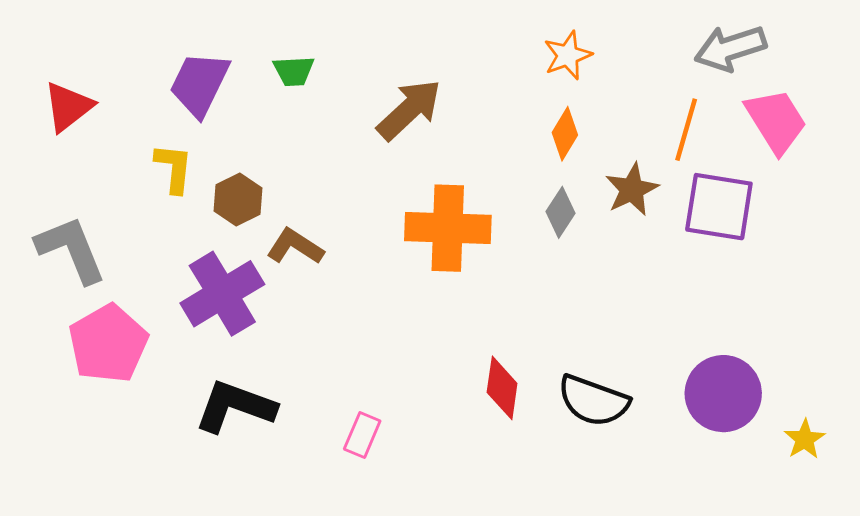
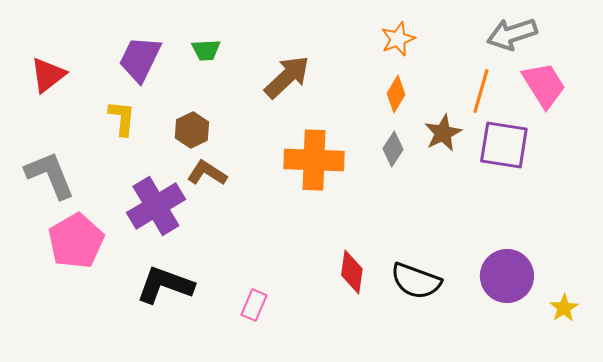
brown hexagon: (238, 199) -> (192, 130), moved

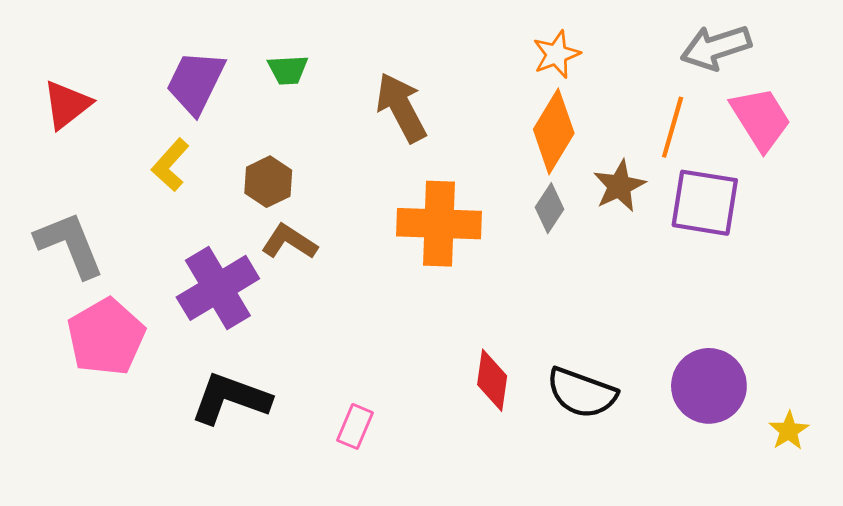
brown arrow: (287, 77) -> (401, 108), turned -75
orange diamond: (396, 94) -> (554, 131), size x1.6
yellow L-shape: (122, 118) -> (170, 165), turned -144

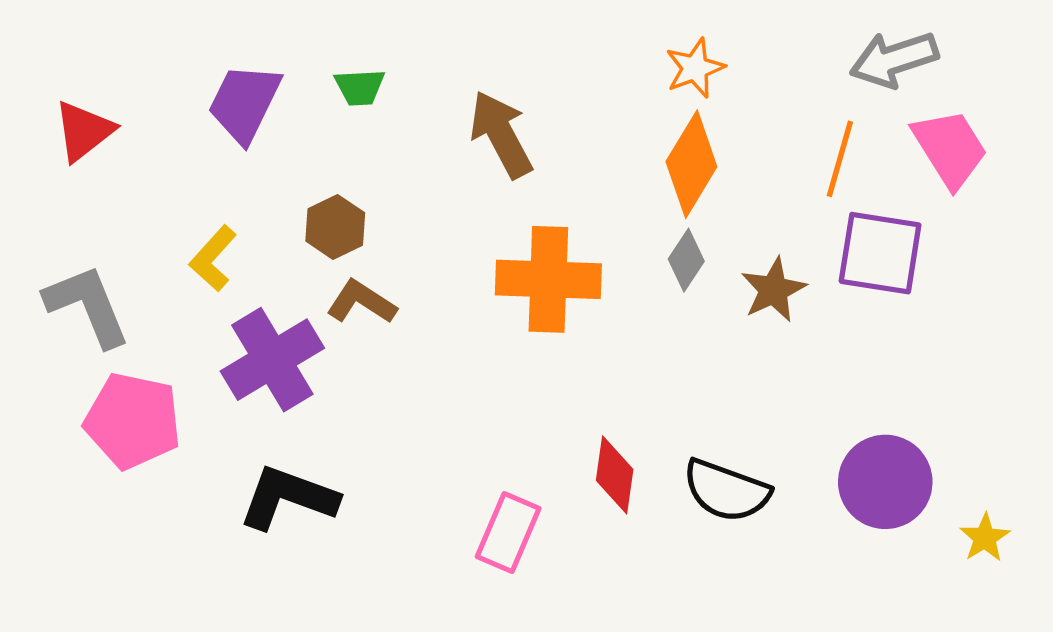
yellow L-shape: (170, 165) -> (213, 258), moved
brown star: (619, 186) -> (774, 290), moved
pink pentagon: (106, 337) -> (133, 421), turned -30
pink rectangle: (355, 426) -> (508, 533), moved, size x1.4

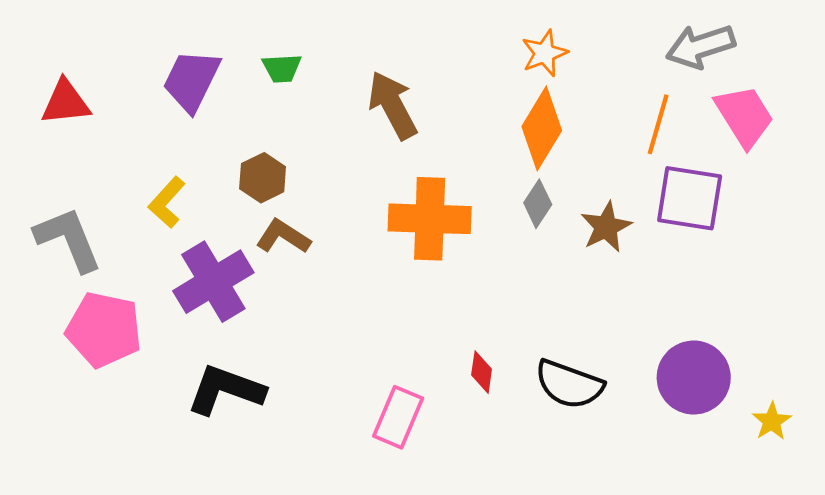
red triangle: (84, 131) -> (66, 102), turned 32
red diamond: (615, 475) -> (482, 372), size x0.7

